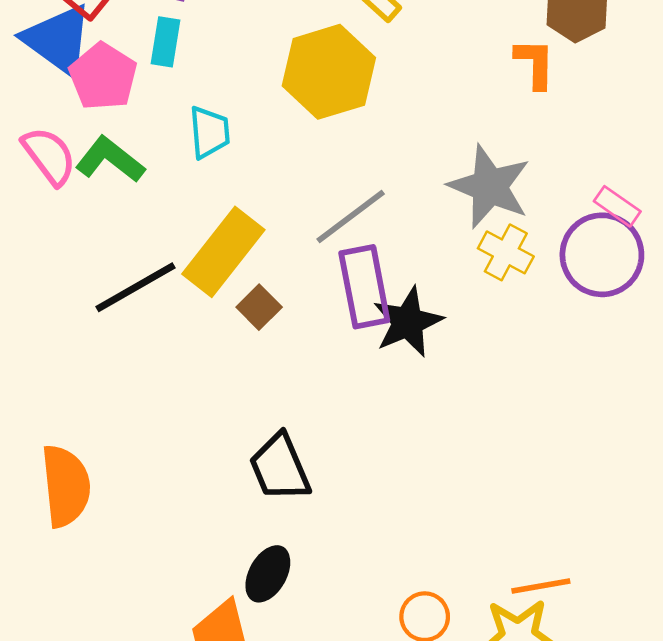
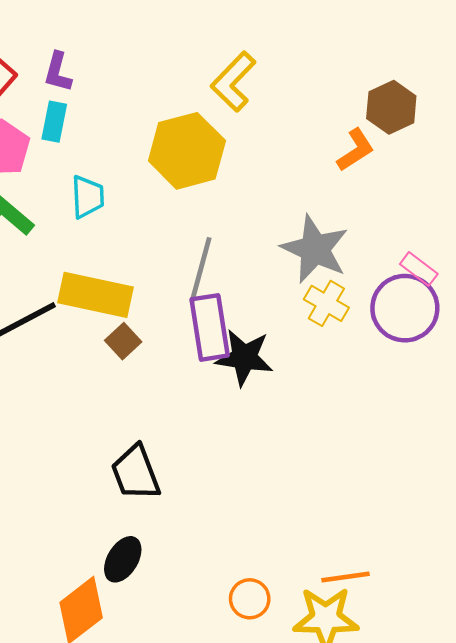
orange L-shape: (535, 64) -> (356, 150), turned 54
gray line: (351, 217) -> (201, 270), turned -40
yellow rectangle: (223, 252) -> (96, 295), turned 62
black star: (408, 322) -> (244, 357), turned 30

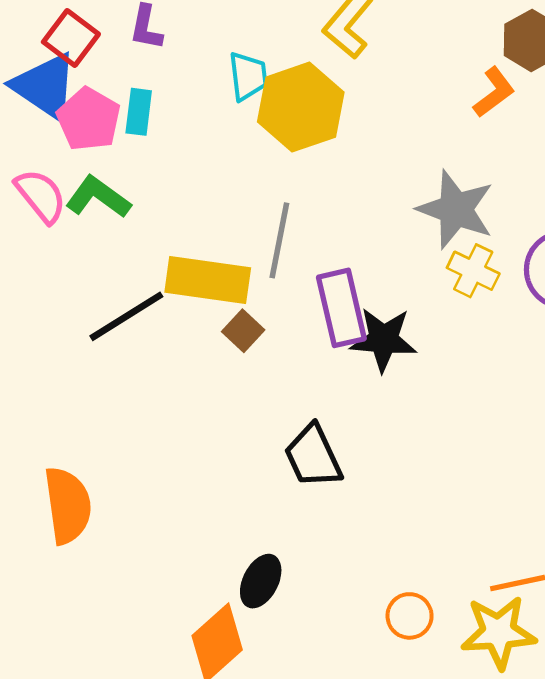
cyan rectangle: (54, 122) -> (139, 112), moved
cyan trapezoid: (88, 197) -> (248, 76), moved
gray line: (201, 270) -> (279, 240), moved
black trapezoid: (136, 473) -> (313, 456), moved

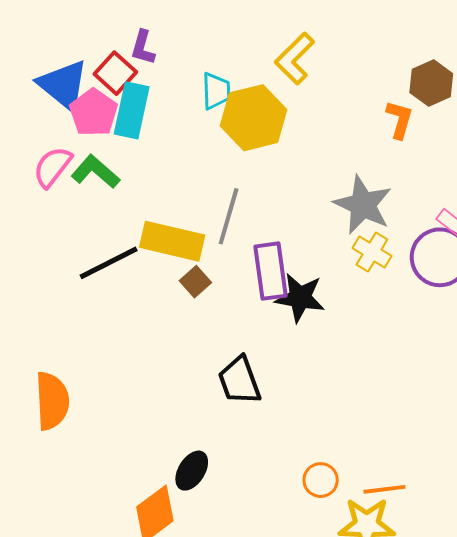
red square: (71, 38) -> (115, 73), moved
orange L-shape: (494, 92) -> (400, 119), turned -42
cyan rectangle: (139, 112) -> (132, 110), size x1.6
pink semicircle: (41, 196) -> (53, 167), turned -108
orange circle: (410, 616) -> (321, 480), moved

